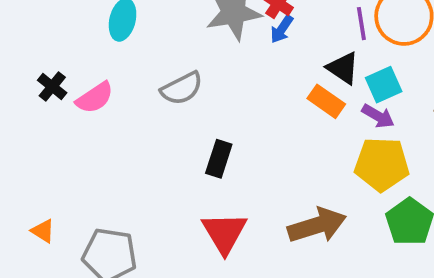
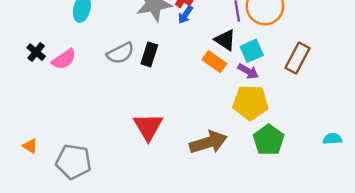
black rectangle: (219, 159) -> (149, 54), moved
red triangle: (224, 233) -> (148, 127), moved

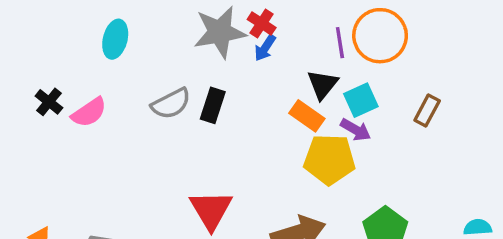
black triangle: (225, 40) -> (323, 84), turned 35
brown rectangle: (297, 58) -> (427, 111), size x0.7
yellow pentagon: (250, 103) -> (330, 159), moved

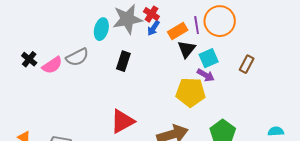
cyan ellipse: (115, 39) -> (101, 29), moved
gray semicircle: (171, 104) -> (77, 57), moved
orange rectangle: (307, 116) -> (178, 31), moved, turned -66
red triangle: (211, 210) -> (122, 121), turned 32

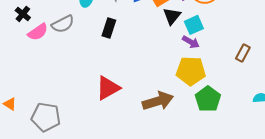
black cross: (29, 59) -> (23, 14), moved
brown rectangle: (247, 64) -> (243, 53), moved
yellow pentagon: (191, 92) -> (191, 71), moved

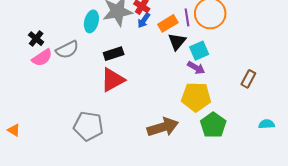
black cross: (23, 14) -> (36, 39), moved
black rectangle: (109, 28) -> (114, 54), turned 54
red triangle: (108, 88) -> (113, 80), moved
gray pentagon: (46, 117) -> (88, 126), moved

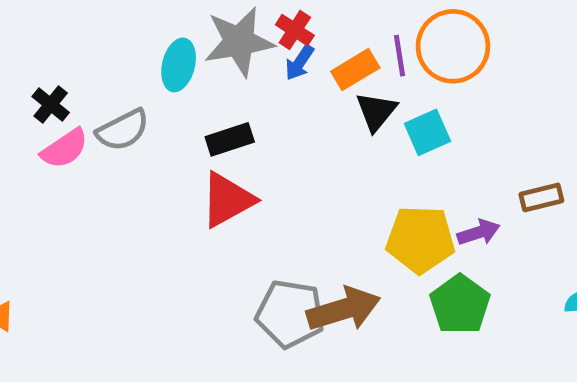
purple arrow: (196, 68) -> (479, 232), moved, turned -48
brown rectangle: (248, 79) -> (541, 197), turned 48
gray pentagon: (88, 126) -> (290, 314), moved

